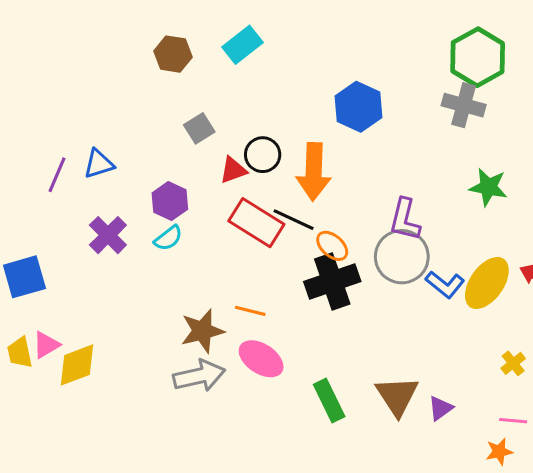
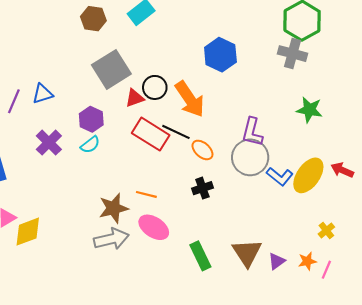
gray square: (199, 128) -> (111, 69), size x1.8
orange arrow: (314, 172) -> (190, 99), turned -36
black cross: (332, 281) -> (202, 188), moved, size x0.6
pink line: (513, 421) -> (326, 270), turned -72
orange star: (499, 452) -> (307, 261), moved

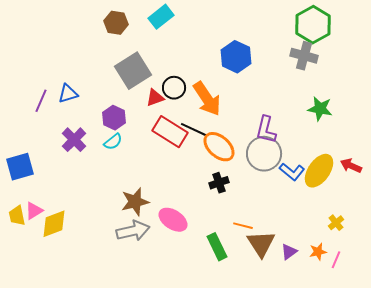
orange ellipse: (202, 150) -> (219, 147), size x1.5
orange line: (146, 194) -> (243, 226), moved

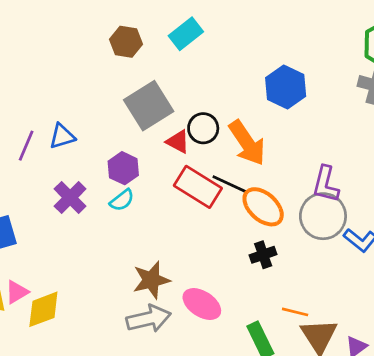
red triangle: (155, 98) -> (178, 142), turned 48

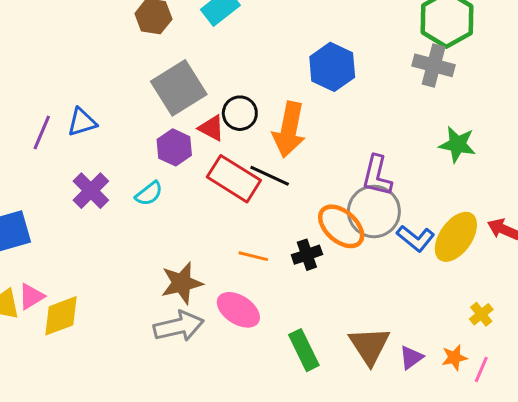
orange arrow: (247, 143) -> (289, 130), turned 45
purple hexagon: (123, 168) -> (174, 147), moved
orange ellipse: (263, 207) -> (341, 226), moved
orange line: (295, 312) -> (253, 256), moved

